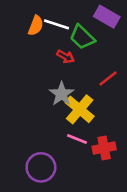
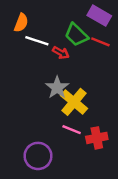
white line: (56, 24) -> (37, 41), moved
orange semicircle: (36, 26) -> (21, 23), moved
red line: (108, 78) -> (100, 42), moved, turned 60

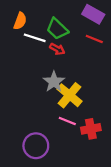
green trapezoid: (76, 35) -> (57, 29), moved

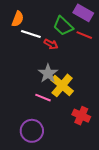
green trapezoid: (57, 29) -> (63, 26), moved
pink line: (67, 121) -> (43, 98), moved
red cross: (91, 129) -> (81, 116), turned 36

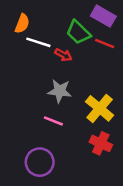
gray star: (48, 73) -> (60, 91), turned -30
yellow cross: (62, 85) -> (100, 108), moved

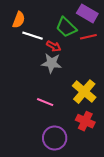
red line: (105, 44) -> (88, 37), turned -35
gray star: (60, 91) -> (51, 63), moved
purple circle: (40, 162) -> (55, 138), moved

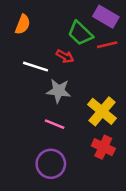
white line: (32, 36) -> (35, 67), moved
gray star: (51, 63) -> (59, 91), moved
purple circle: (55, 138) -> (51, 164), moved

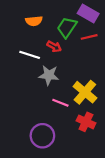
orange semicircle: (23, 24) -> (34, 21), moved, turned 63
green trapezoid: (80, 33) -> (67, 27), turned 80
pink line: (55, 124) -> (60, 103), moved

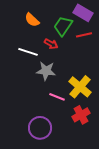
orange semicircle: (34, 21) -> (32, 20), turned 49
red cross: (86, 122) -> (81, 115), turned 36

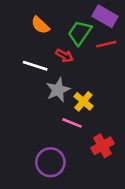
gray star: (46, 71) -> (58, 90), turned -30
yellow cross: (80, 87) -> (83, 101), moved, size x0.7

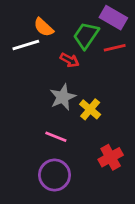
white line: (35, 66) -> (26, 45), moved, turned -35
pink line: (72, 123) -> (56, 137), moved

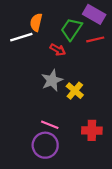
orange semicircle: (44, 27) -> (36, 22), turned 60
pink line: (56, 137) -> (50, 125), moved
red cross: (111, 157) -> (92, 130), turned 30

